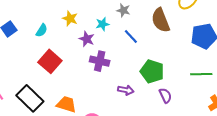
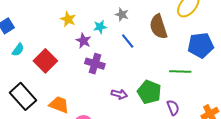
cyan semicircle: (42, 30) -> (18, 50), moved
green pentagon: (152, 71) -> (149, 92), moved
green line: (201, 74) -> (180, 72), moved
purple semicircle: (165, 96) -> (173, 108), moved

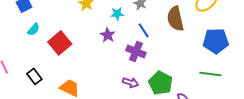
purple star: (83, 41) -> (108, 35), moved
purple cross: (95, 64) -> (136, 51), moved
green line: (180, 72) -> (210, 74), moved
black rectangle: (23, 96) -> (34, 76), size x0.6

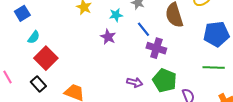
red square: (60, 43) -> (46, 58), moved
purple cross: (136, 51) -> (156, 48), moved

